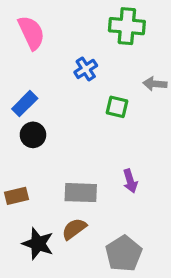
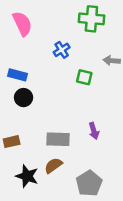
blue rectangle: (25, 104) -> (18, 75), turned 60

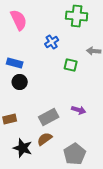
purple arrow: (94, 131) -> (79, 110), turned -56
gray rectangle: (58, 139) -> (49, 117), turned -30

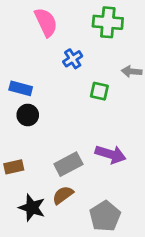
pink semicircle: (19, 20) -> (46, 22), moved
purple arrow: (79, 110) -> (111, 154), size x1.5

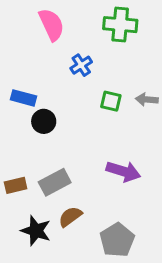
gray arrow: (132, 71) -> (147, 99), moved
black circle: (28, 115) -> (44, 121), moved
gray rectangle: (68, 164) -> (55, 182), moved

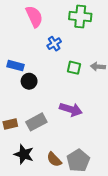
purple arrow: (123, 171) -> (71, 109), moved
brown semicircle: (70, 217) -> (54, 160), moved, turned -98

